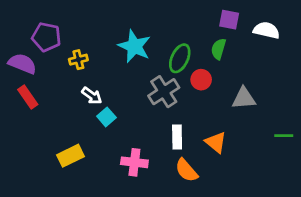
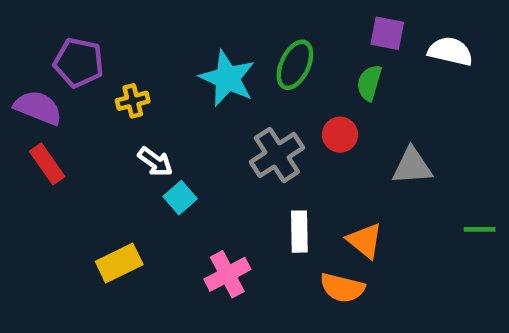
green ellipse: (180, 58) -> (295, 65), moved
pink cross: (134, 162) -> (227, 274), turned -35
orange semicircle: (186, 170) -> (342, 288), moved, turned -35

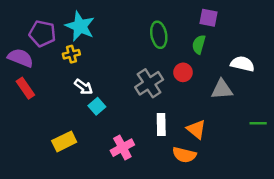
white semicircle: (450, 51) -> (242, 64), moved
green ellipse: (295, 65) -> (159, 35), turned -35
cyan star: (227, 78) -> (80, 26), moved

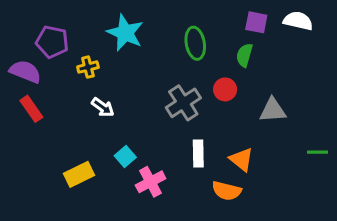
cyan star: (80, 26) -> (125, 33), moved
white semicircle: (242, 64) -> (298, 21), moved
cyan square: (97, 106) -> (125, 156), moved

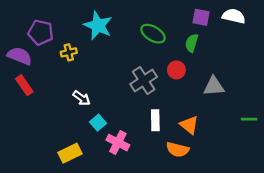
green ellipse: (195, 43) -> (153, 34), turned -50
white arrow: (103, 107) -> (82, 98), moved
yellow rectangle: (79, 174) -> (70, 153), moved
pink cross: (151, 182) -> (118, 143), turned -35

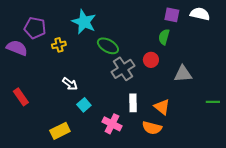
green ellipse: (153, 34) -> (108, 46), moved
red rectangle: (24, 85) -> (21, 97), moved
pink cross: (118, 143) -> (112, 124), moved

